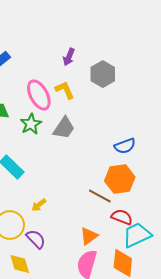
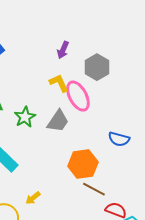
pink ellipse: (39, 95) -> (78, 96), moved
blue semicircle: (125, 146) -> (119, 139), turned 35
orange hexagon: (120, 179) -> (83, 164), moved

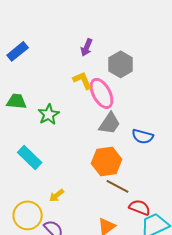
gray trapezoid: (58, 121) -> (110, 123), moved

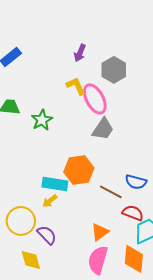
blue semicircle: (143, 136) -> (136, 182), moved
cyan rectangle: (30, 157) -> (55, 184), moved, turned -35
orange hexagon: (107, 161) -> (79, 170), moved

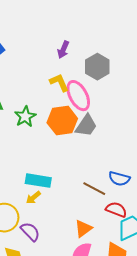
orange hexagon: (79, 170) -> (62, 121), moved

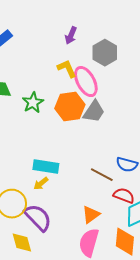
purple semicircle: (30, 232) -> (38, 218), size x1.4

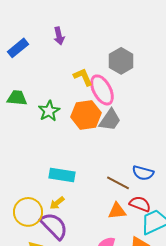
purple arrow: (71, 36) -> (59, 36), moved, turned -36
yellow arrow: (41, 184) -> (57, 203), moved
orange triangle: (91, 215) -> (117, 211), moved, turned 30

